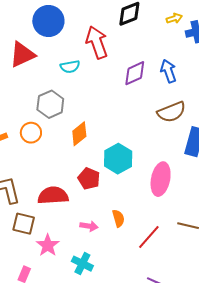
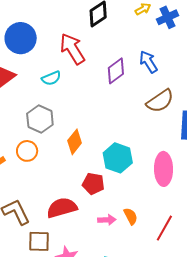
pink arrow: (89, 226) -> (107, 220), moved

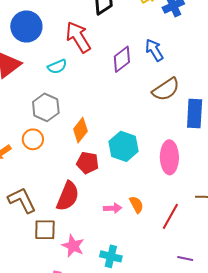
red pentagon: (93, 184) -> (88, 163), moved
red semicircle: (62, 208) -> (68, 196), turned 128

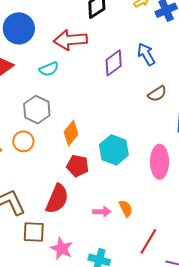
red arrow: (78, 37) -> (70, 40), turned -64
brown semicircle: (166, 89) -> (157, 94), size x0.7
red line: (170, 216) -> (148, 241), moved

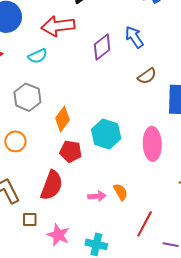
orange circle: (23, 141) -> (15, 141), moved
brown square: (34, 232) -> (30, 219), size x0.7

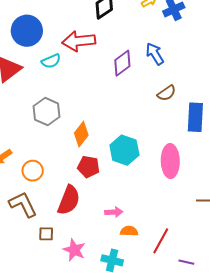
cyan semicircle: (38, 56) -> (51, 61), moved
orange circle: (15, 141) -> (33, 171), moved
orange semicircle: (121, 192) -> (129, 231), moved, turned -60

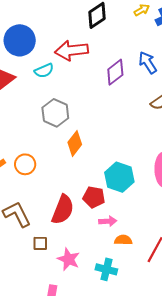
gray hexagon: (47, 112) -> (55, 113), moved
cyan hexagon: (124, 150) -> (119, 177), moved
red pentagon: (88, 167) -> (94, 197), moved
orange circle: (33, 171) -> (25, 164), moved

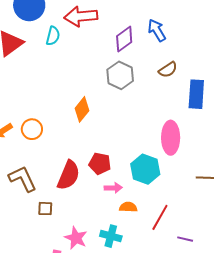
cyan semicircle: (44, 71) -> (53, 36), turned -54
gray hexagon: (55, 113) -> (120, 75), moved
cyan hexagon: (119, 177) -> (145, 169), moved
pink star: (69, 259) -> (76, 238), moved

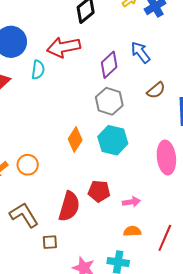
cyan hexagon: (145, 169) -> (113, 140), moved
pink arrow: (113, 188) -> (131, 202), moved

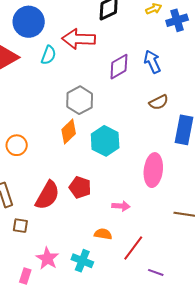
gray hexagon: (109, 101) -> (80, 100), moved
pink arrow: (131, 202) -> (121, 206), moved

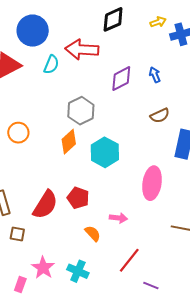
blue arrow: (152, 62) -> (155, 75), size x0.7
orange circle: (17, 145) -> (18, 133), moved
orange semicircle: (103, 234) -> (93, 233), moved, turned 36

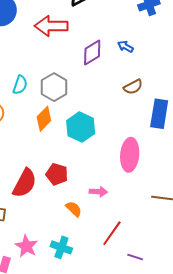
cyan semicircle: (51, 65) -> (20, 85), moved
blue arrow: (155, 75) -> (125, 47), turned -35

